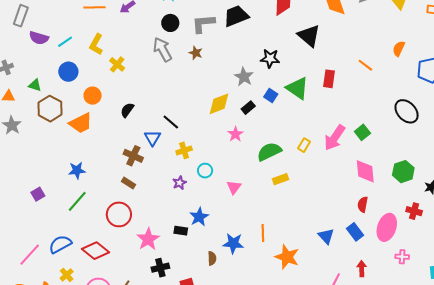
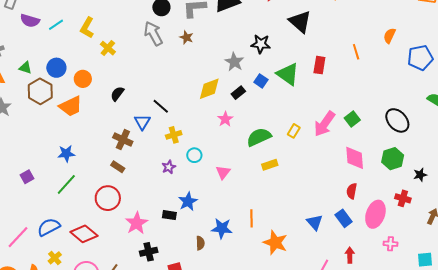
orange line: (365, 65) -> (356, 52), turned 35
blue circle: (68, 72) -> (56, 68), moved
black ellipse: (407, 111) -> (397, 120), moved

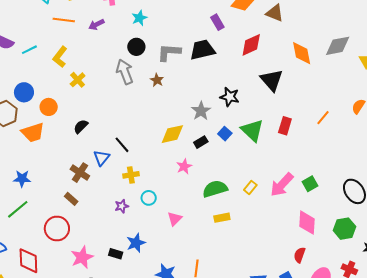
orange line: (356, 52) -> (323, 118), turned 49
red diamond: (84, 234) -> (28, 261), turned 40

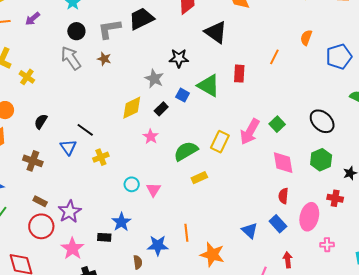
brown cross: (80, 173) -> (33, 161), moved
yellow rectangle: (250, 187) -> (220, 142), size x1.5
cyan circle: (149, 198) -> (132, 184), moved
brown rectangle: (71, 199) -> (40, 201), moved
purple star: (122, 206) -> (70, 212), moved, size x1.6

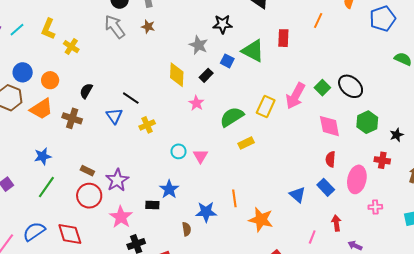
yellow diamond: (132, 108) -> (177, 75), turned -60
black ellipse: (322, 121) -> (351, 86), moved
brown cross: (33, 161) -> (72, 118), moved

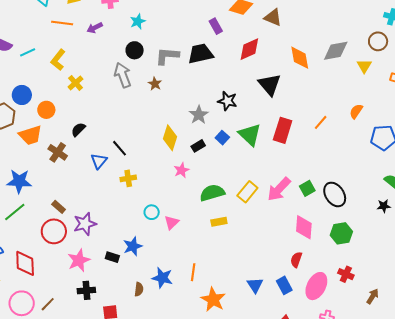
red rectangle: (283, 38) -> (283, 130), size x1.4
black star: (397, 135) -> (384, 206), moved
blue star: (43, 156) -> (19, 181), size x1.4

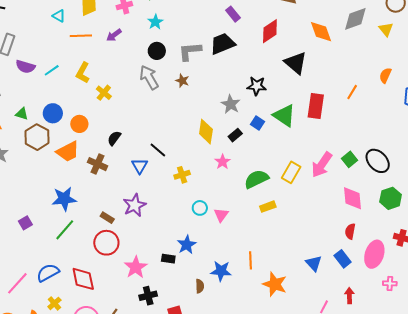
yellow cross: (128, 178) -> (182, 175), moved
purple star: (85, 224) -> (135, 205), moved

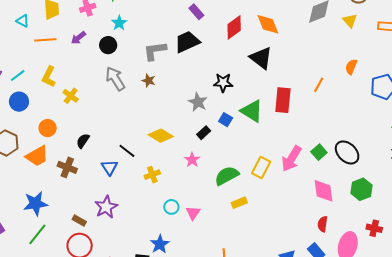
orange diamond: (321, 32) -> (268, 24), moved
black circle: (157, 51) -> (108, 45), moved
blue circle: (53, 113) -> (19, 102), moved
yellow diamond: (206, 132) -> (161, 136), moved, turned -65

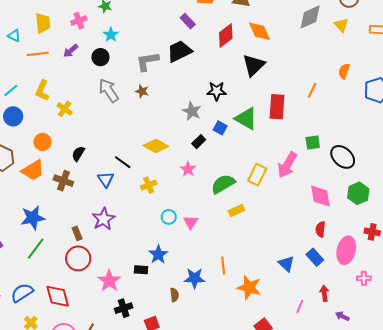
black triangle: (261, 58) -> (254, 65), turned 40
green square: (319, 152) -> (313, 143), moved, turned 35
brown rectangle: (79, 221) -> (77, 233), turned 40

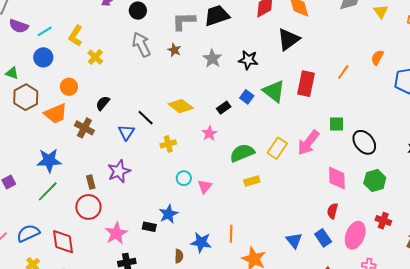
gray star: (192, 111) -> (212, 58), moved

